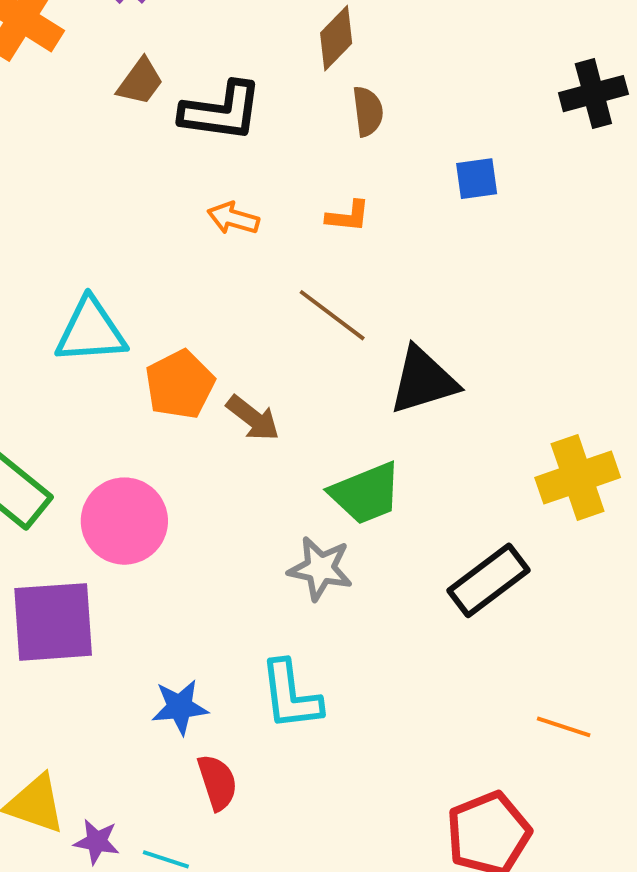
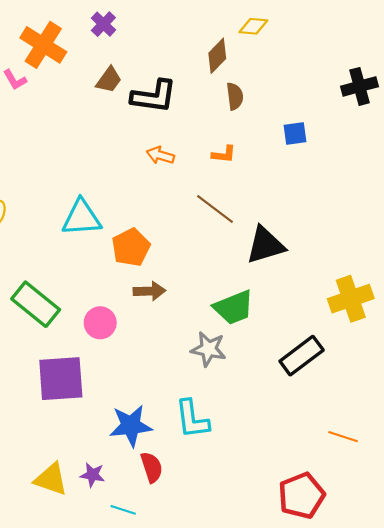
brown arrow: (253, 418) -> (149, 291), moved, turned -40
pink circle: (124, 521) -> (100, 323), size x0.7
blue star: (180, 707) -> (131, 426), size x1.4
purple star: (97, 842) -> (93, 475), moved

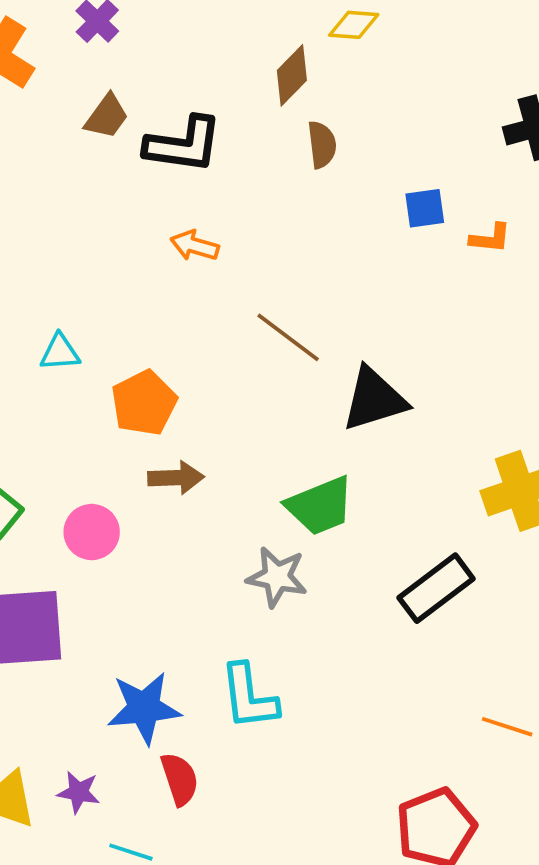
orange L-shape: (224, 154) -> (490, 238), moved
cyan triangle: (82, 218) -> (60, 352), size x0.6

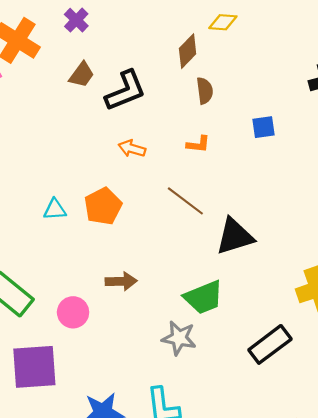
black L-shape: (183, 145) -> (125, 91), turned -30
orange L-shape: (490, 238) -> (198, 144), moved
orange pentagon: (144, 403) -> (103, 206), moved

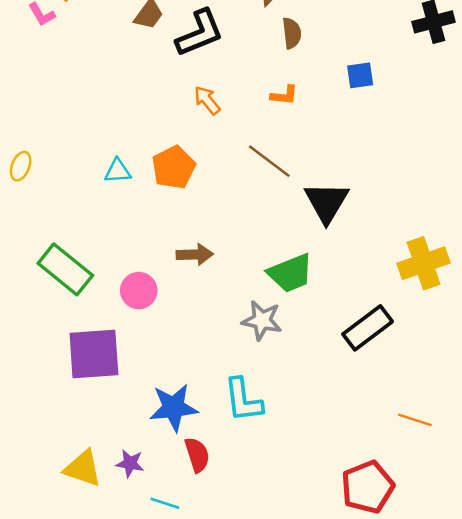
orange arrow: (132, 149) -> (207, 100), turned 35
black triangle: (235, 236) -> (327, 202), turned -42

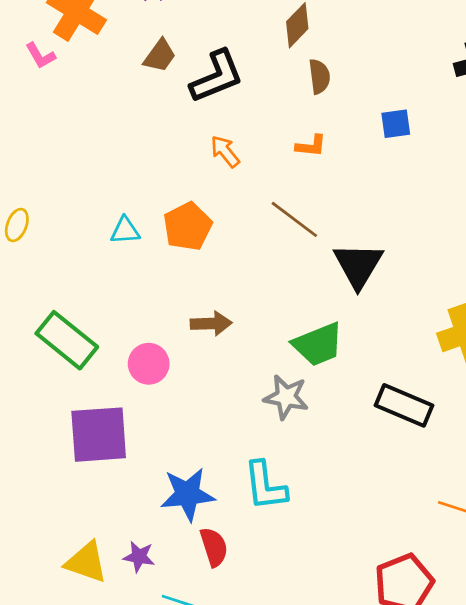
black rectangle: (368, 328) -> (404, 405), turned 60

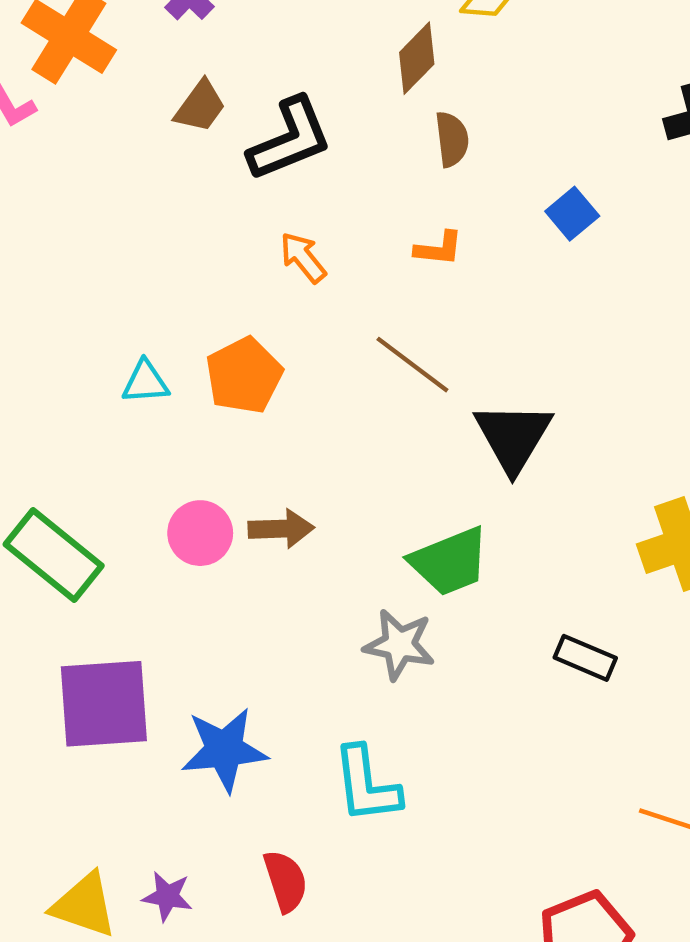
blue square: (396, 124) -> (572, 214), turned -32
pink circle: (149, 364) -> (200, 533), moved
black rectangle: (404, 405) -> (585, 658), size x0.7
blue star: (188, 494) -> (224, 750), moved

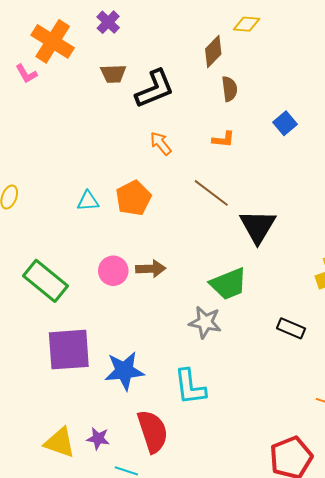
brown trapezoid: (200, 106) -> (113, 74), turned 52
red semicircle: (286, 881) -> (153, 431), size x1.5

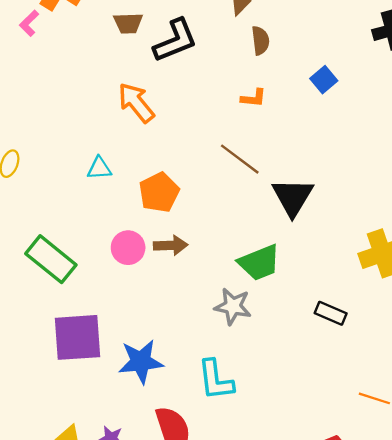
pink L-shape: (26, 74) -> (29, 23), turned 75
orange arrow: (161, 143) -> (136, 103), moved, size x1.5
orange pentagon: (133, 198) -> (159, 192), moved

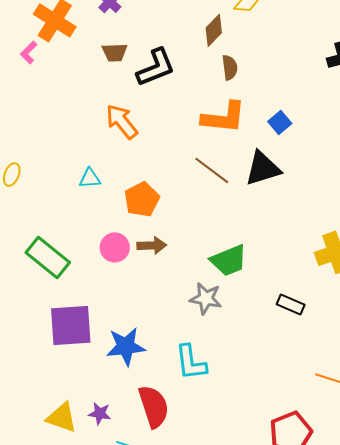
blue square: (324, 80) -> (280, 122), moved
orange L-shape: (254, 98) -> (224, 117), size x2.0
black triangle: (293, 197) -> (263, 168), moved, turned 42

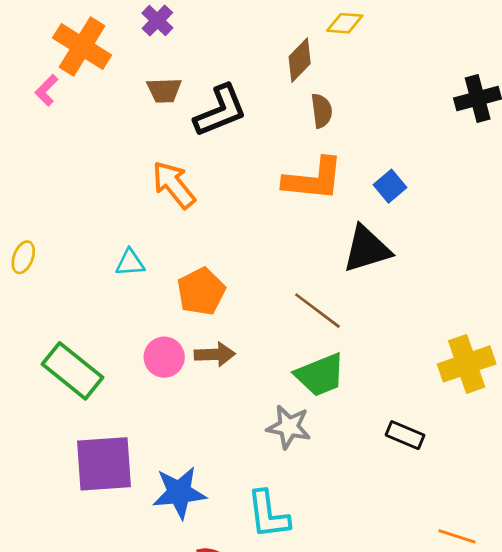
brown line: (212, 170) -> (317, 311), moved

